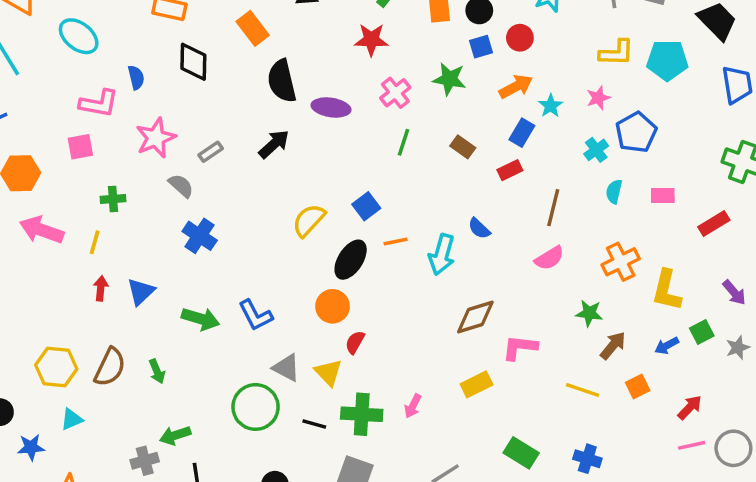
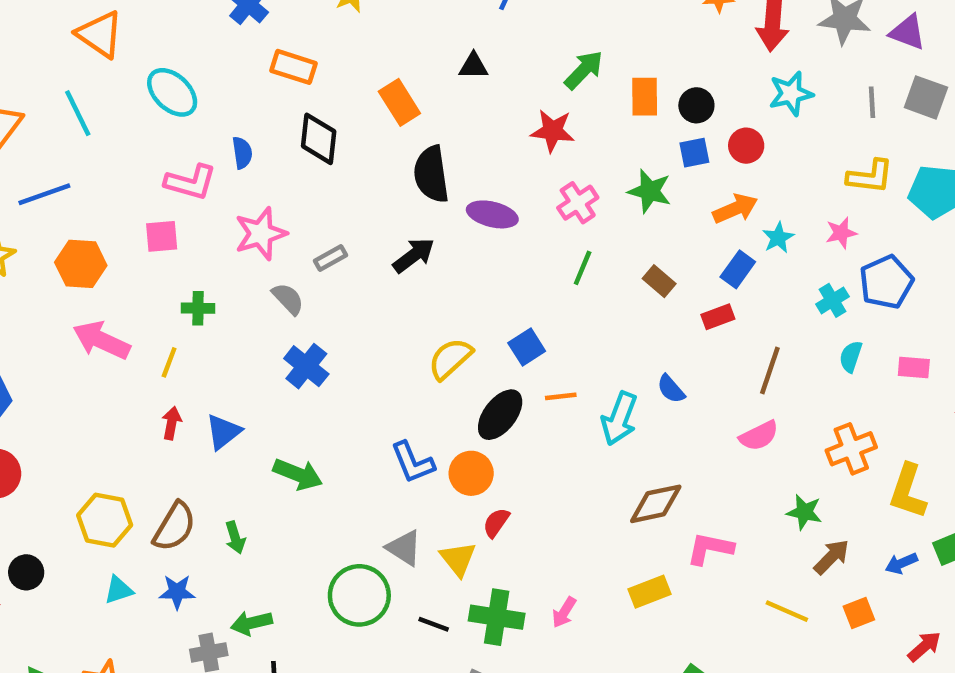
blue L-shape: (256, 315) -> (413, 462), moved
blue star: (31, 447) -> (177, 592), moved

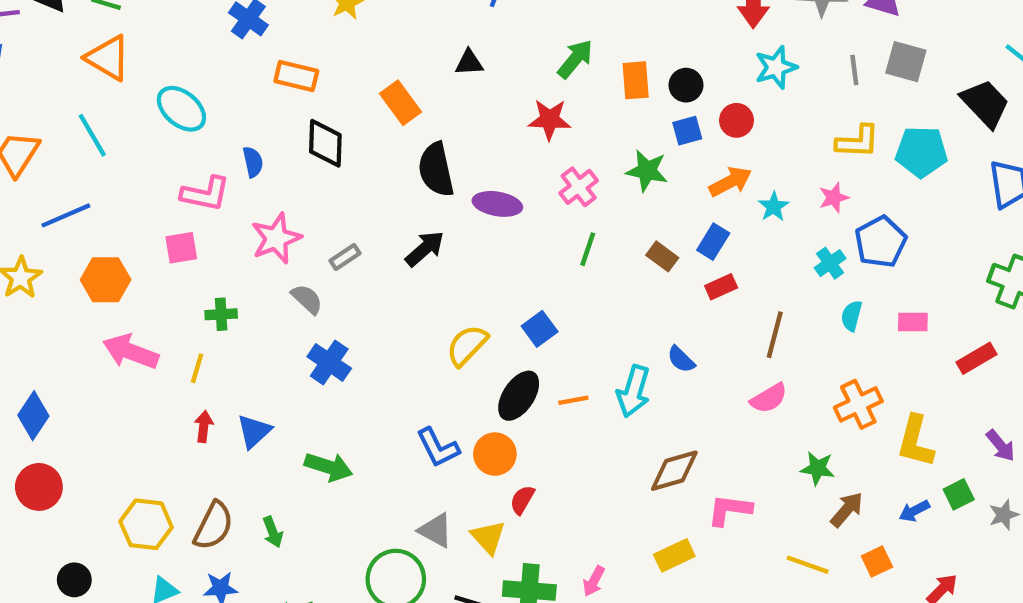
blue rectangle: (738, 269) -> (713, 242), moved
orange line: (561, 396) -> (573, 400), moved

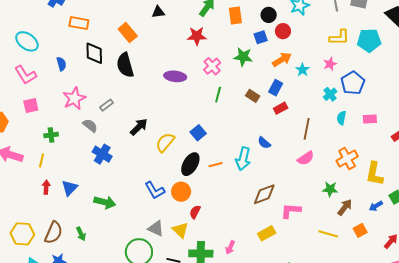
black circle: (686, 85) -> (269, 15), moved
black semicircle: (436, 170) -> (125, 65), moved
pink L-shape: (205, 194) -> (26, 75), moved, turned 50
black arrow: (425, 249) -> (139, 127), moved

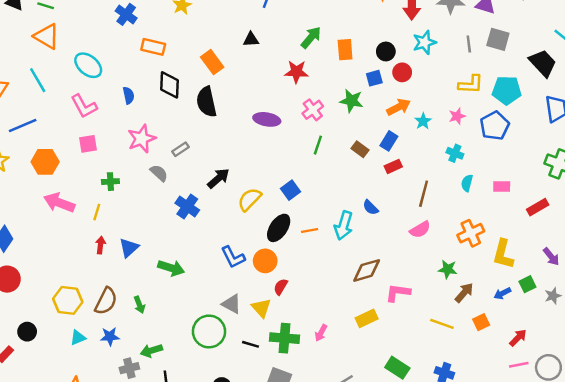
blue pentagon: (353, 83) -> (495, 126), moved
cyan cross: (330, 94) -> (455, 153), turned -32
blue cross: (102, 154) -> (187, 207), moved

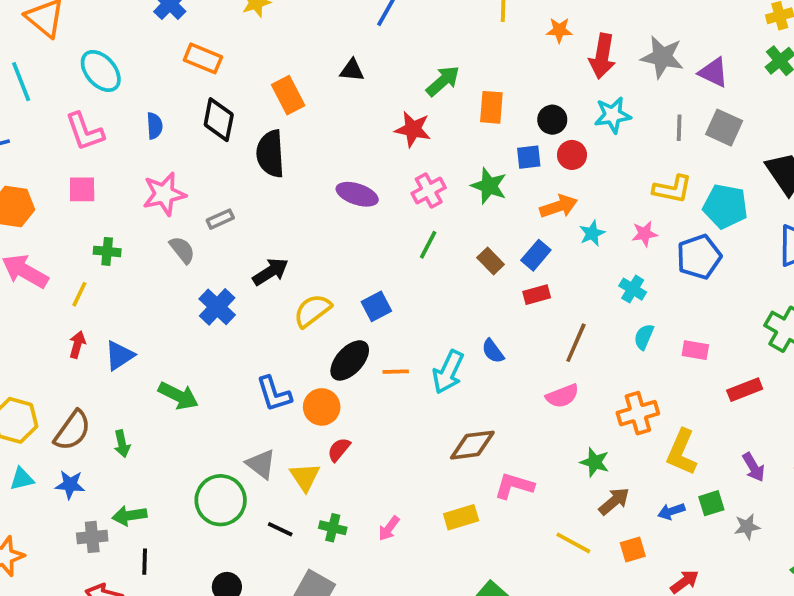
green cross: (284, 338) -> (333, 528), size x0.6

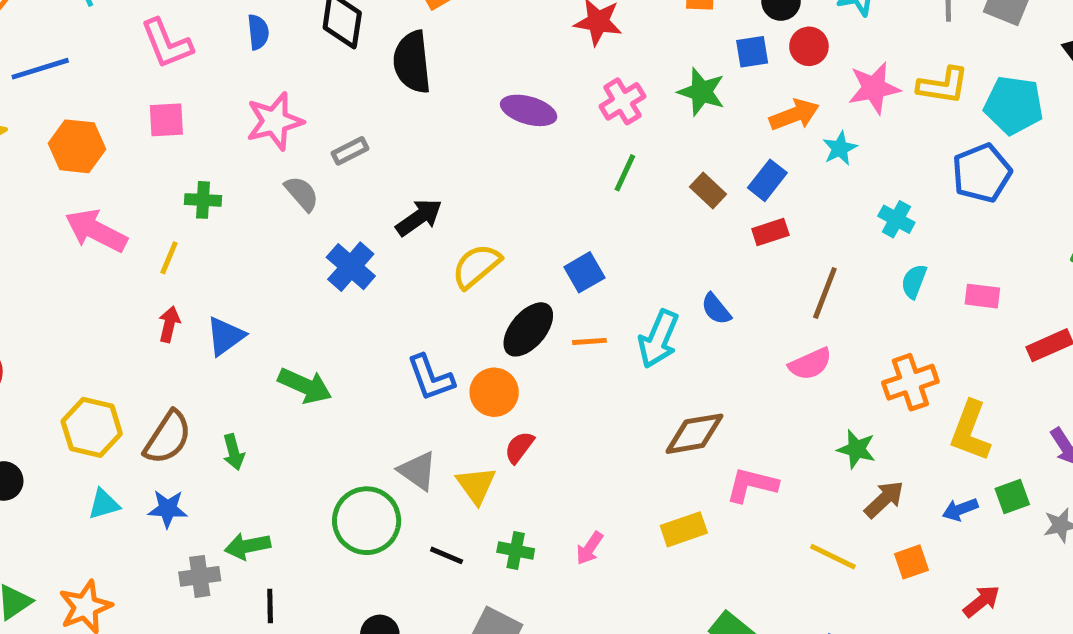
pink star: (645, 234) -> (874, 88), moved, size x1.5
blue square: (376, 306) -> (584, 272), moved

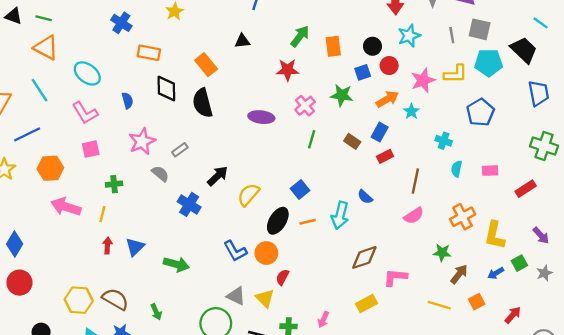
cyan pentagon: (1014, 105) -> (489, 63), moved
brown semicircle: (168, 437) -> (115, 299), turned -84
green arrow: (234, 452) -> (156, 312), moved

